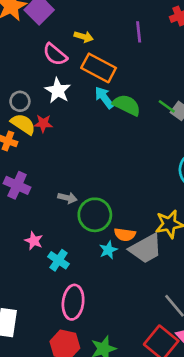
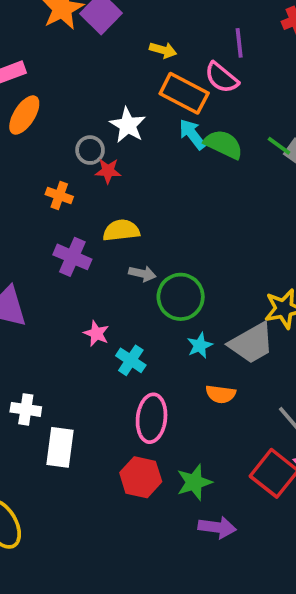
pink semicircle: (55, 54) -> (222, 78), moved
gray circle: (20, 101) -> (90, 150), moved
yellow semicircle: (23, 124) -> (121, 230), moved, turned -40
orange semicircle: (125, 235) -> (221, 394), moved

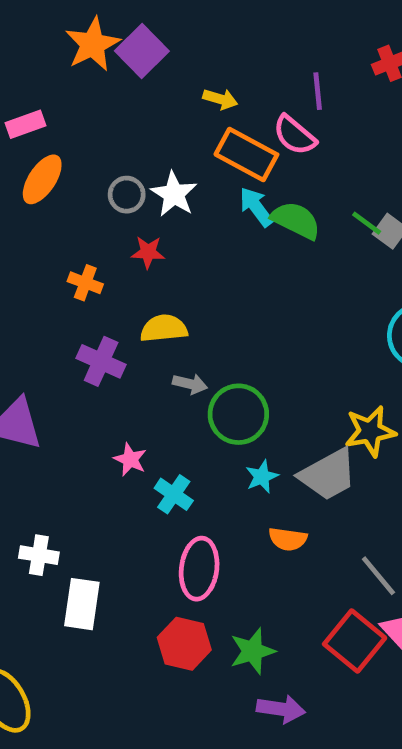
gray circle: (90, 150) -> (127, 195), moved

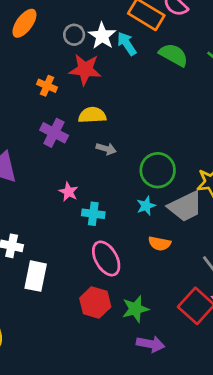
cyan arrow: (256, 207) -> (127, 44), moved
red star: (148, 252) -> (85, 69), size x1.6
green circle: (238, 414) -> (158, 170), moved
cyan cross: (174, 494) -> (93, 214), turned -30
pink ellipse: (199, 569) -> (106, 258), turned -40

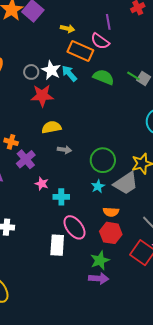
orange cross: (47, 86) -> (11, 142), moved
purple cross: (54, 133) -> (26, 159), moved, turned 30
white rectangle: (36, 276) -> (57, 245), moved
red hexagon: (95, 303) -> (111, 233), moved
purple arrow: (151, 344) -> (99, 278), moved

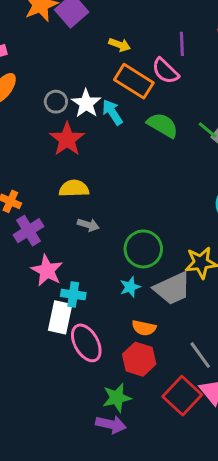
red star: (42, 96) -> (67, 139), turned 30
pink star: (42, 184) -> (47, 271), size x1.5
white rectangle: (57, 245) -> (60, 317), moved

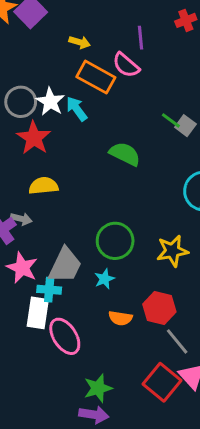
gray circle: (56, 102) -> (21, 102), size x1.4
green semicircle: (163, 125) -> (125, 154), moved
gray arrow: (88, 225) -> (21, 219), moved
gray trapezoid: (172, 288) -> (65, 265), moved, turned -36
red hexagon: (139, 359) -> (159, 308), moved

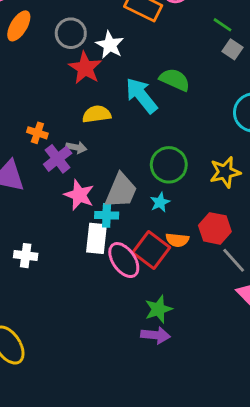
white star: (50, 102) -> (110, 45), moved
cyan arrow: (77, 109) -> (141, 95), moved, size x1.5
green line: (171, 120) -> (222, 25), moved
red square: (162, 382) -> (151, 250), moved

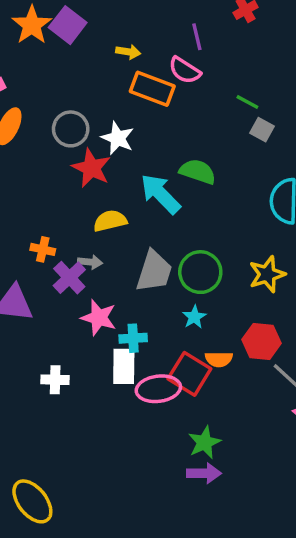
gray trapezoid: (121, 191) -> (154, 271), moved
white cross: (26, 256) -> (55, 380), moved
pink ellipse: (124, 260) -> (158, 389), turned -57

